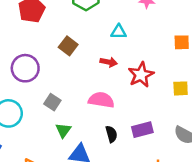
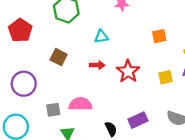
pink semicircle: (101, 100) -> (80, 104), moved
gray square: (52, 102) -> (53, 110), turned -32

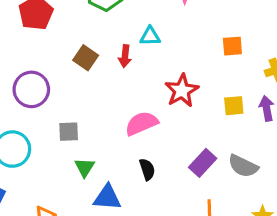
red arrow: (97, 65) -> (125, 56), moved, turned 88
pink semicircle: (80, 104) -> (141, 123), moved, turned -30
purple rectangle: (138, 120) -> (203, 163), moved, turned -30

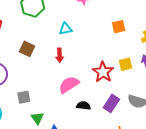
red arrow: (125, 56) -> (60, 55), moved
red star: (182, 91) -> (103, 72), moved
black semicircle: (147, 169) -> (84, 106), moved, turned -56

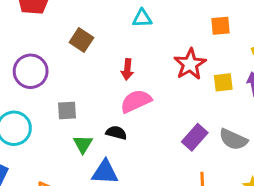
red arrow: (60, 55) -> (127, 69), moved
red star: (103, 72) -> (190, 64), moved
black semicircle: (84, 106) -> (116, 133), moved

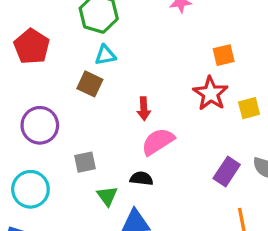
cyan triangle: (142, 18) -> (105, 55), moved
orange square: (221, 26) -> (224, 55), moved

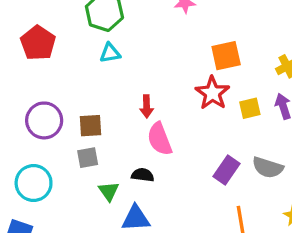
orange square: (224, 55) -> (226, 56), size x1.4
brown square: (90, 84) -> (90, 126), moved, turned -30
pink semicircle: (158, 142) -> (160, 139), turned -80

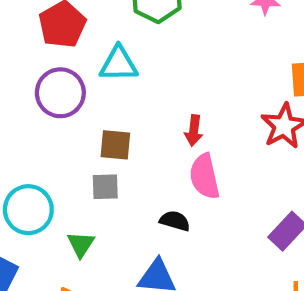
cyan triangle: (110, 53) -> (119, 64), moved, size x1.4
purple circle: (44, 120) -> (60, 93), moved
green triangle: (109, 191) -> (81, 244), moved

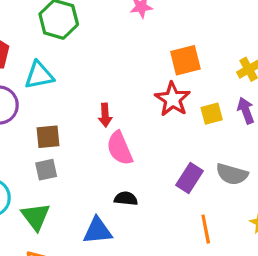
black semicircle: (175, 221) -> (126, 199), moved
green triangle: (81, 244) -> (36, 217), size x1.4

